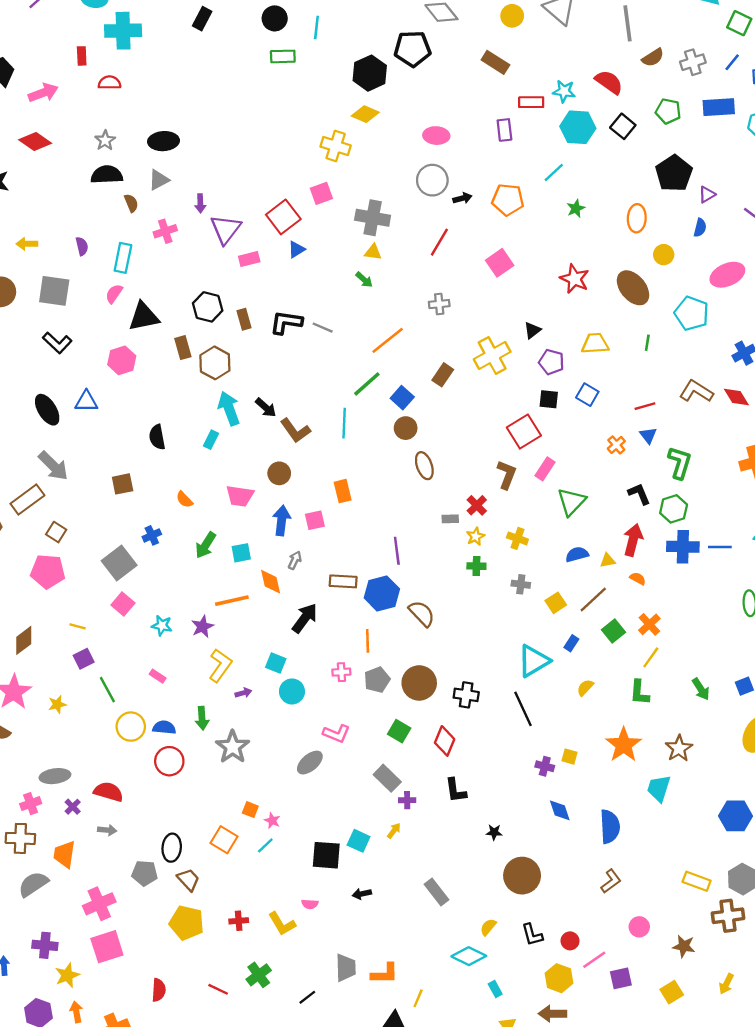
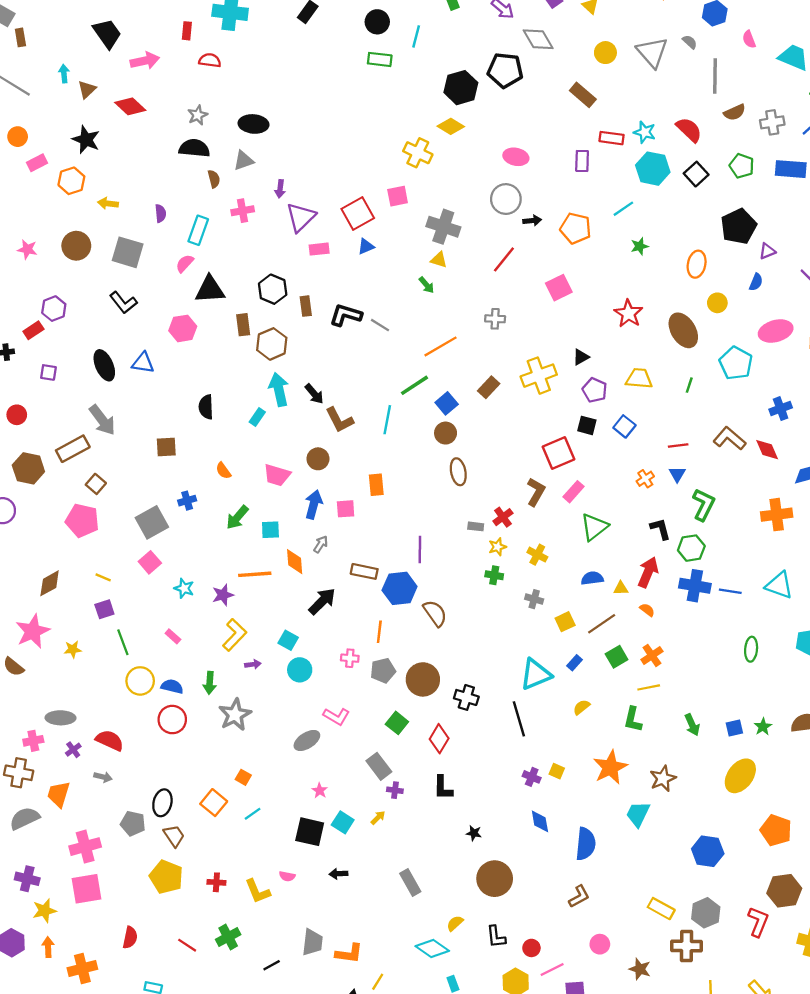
yellow line: (651, 657) -> (649, 687), turned 35
pink star: (272, 821) -> (320, 791), moved

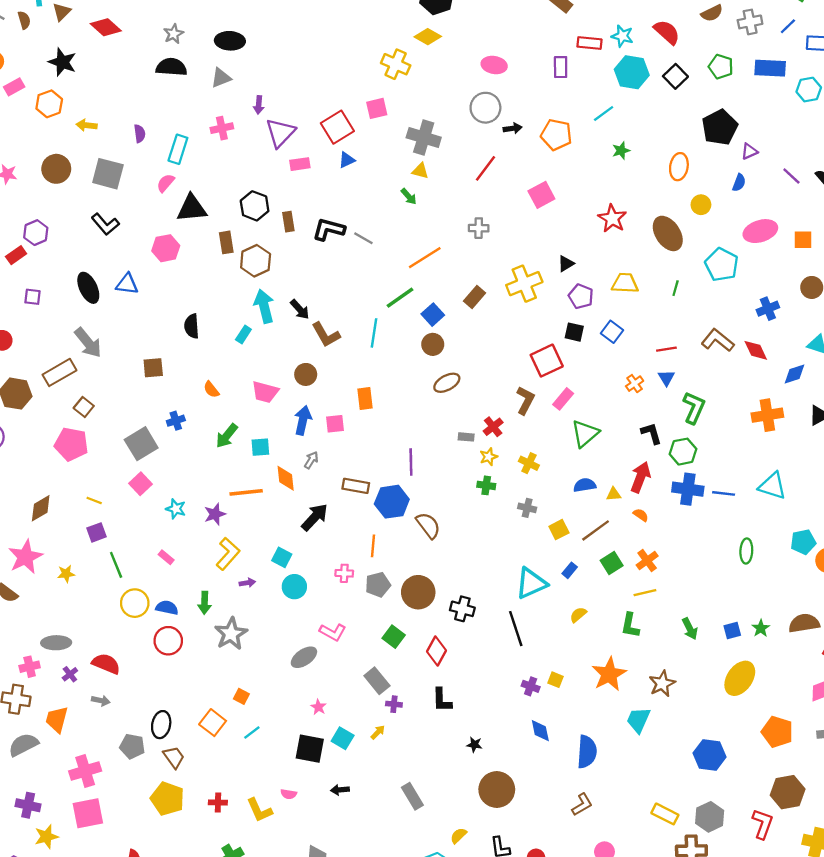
brown semicircle: (214, 179) -> (24, 20), moved
brown ellipse: (458, 472) -> (447, 383), turned 75

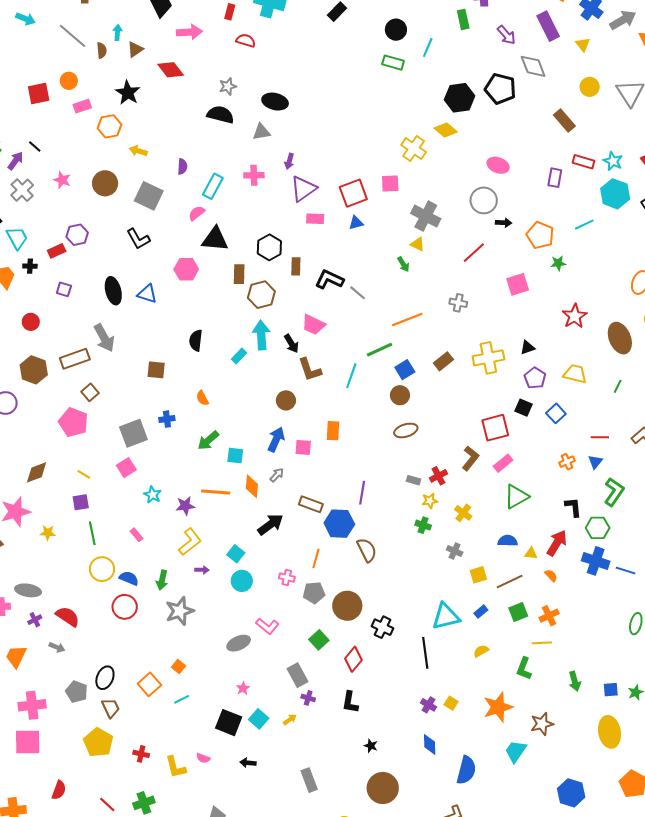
green star: (621, 151) -> (558, 263), moved
pink trapezoid: (265, 392) -> (313, 325), moved
yellow ellipse: (740, 678) -> (610, 732), turned -56

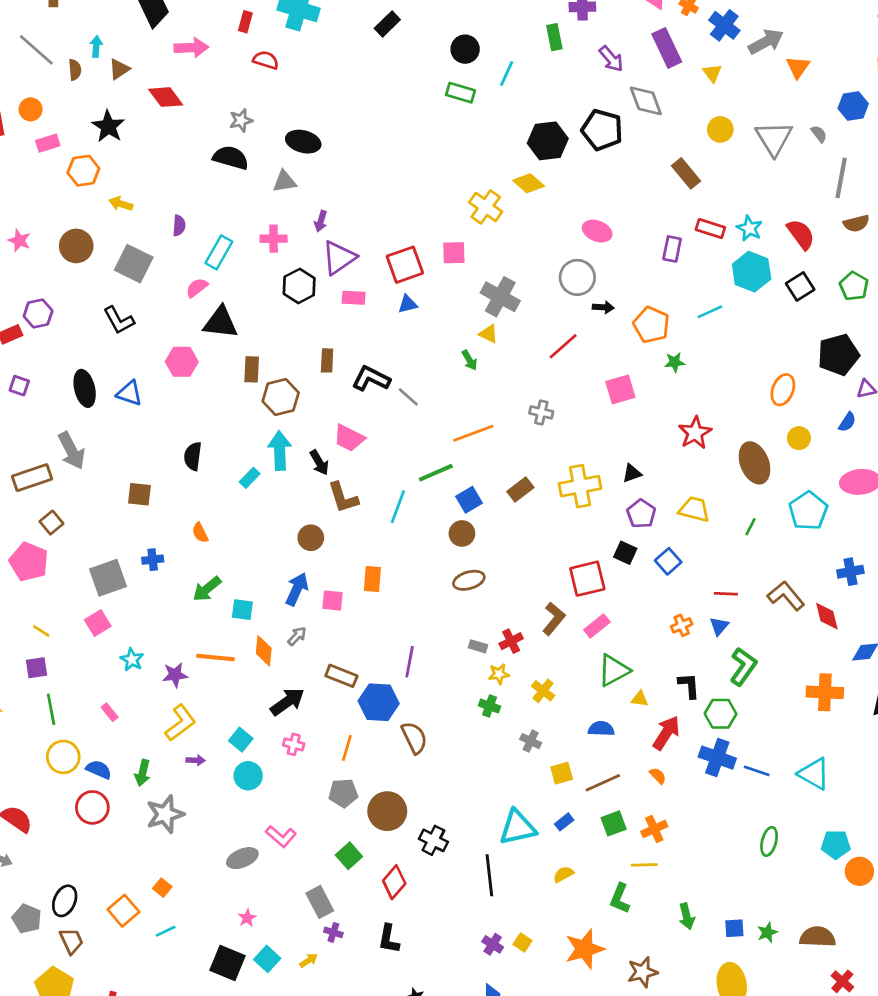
black hexagon: (269, 247) -> (299, 286), moved
yellow triangle: (531, 553) -> (640, 699), moved
pink cross: (287, 577) -> (294, 744), moved

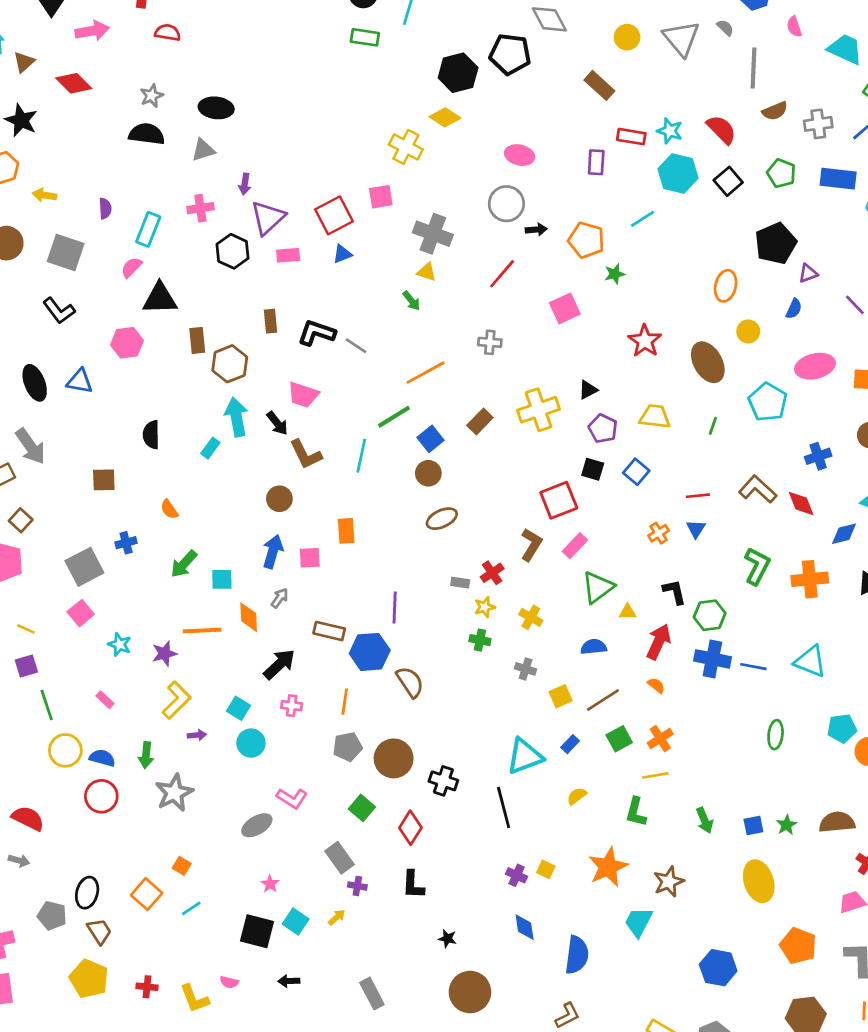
green L-shape: (743, 667) -> (757, 566), moved

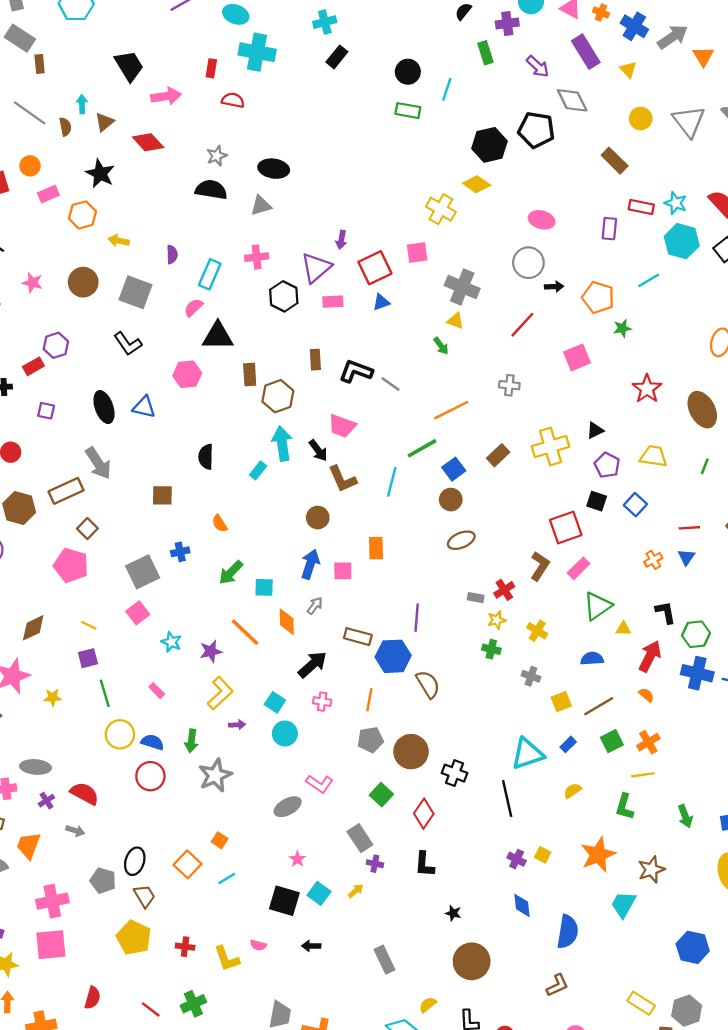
purple arrow: (245, 184) -> (341, 240), moved
orange line: (202, 631) -> (245, 632), turned 44

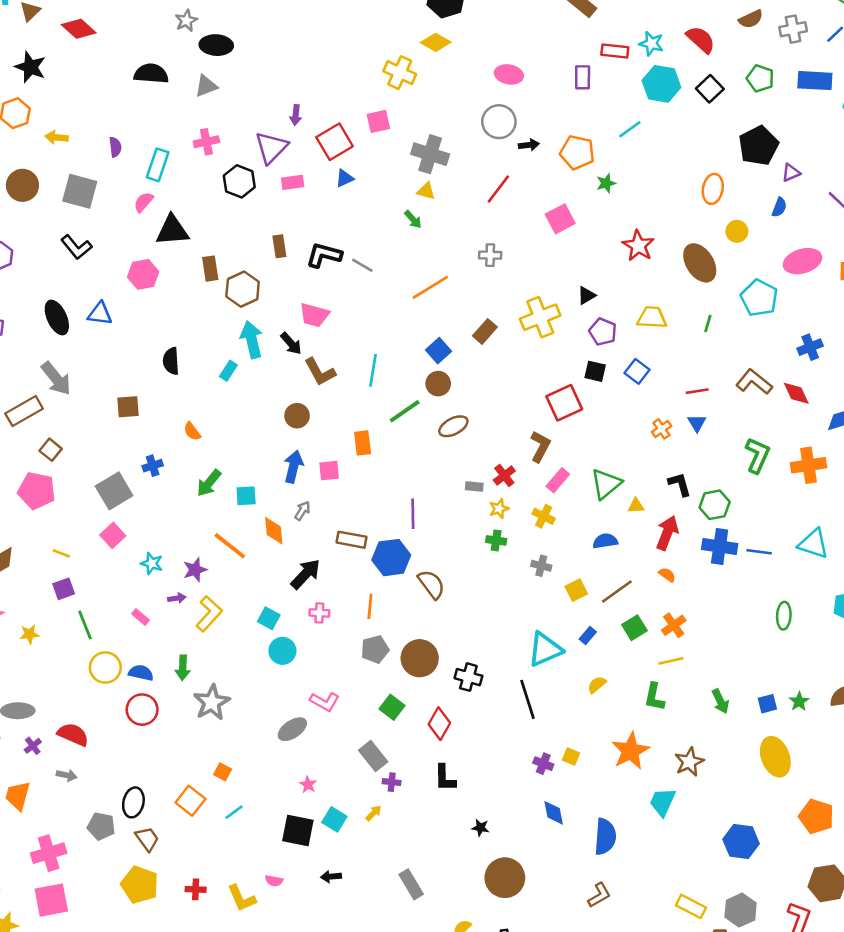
gray star: (217, 156) -> (186, 21), moved
green line: (422, 448) -> (405, 411), moved
pink rectangle: (579, 568) -> (558, 480), moved
purple arrow: (237, 725) -> (177, 598), moved

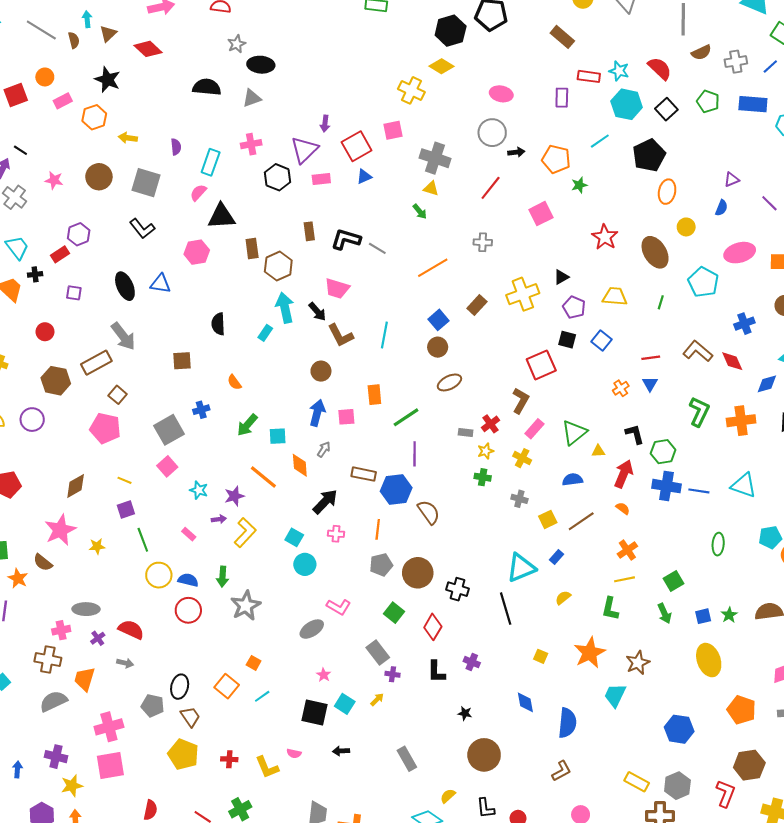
black pentagon: (758, 146) -> (649, 155), moved
green line: (405, 411) -> (406, 417), moved
green square: (634, 628) -> (674, 581), moved
purple cross: (543, 764) -> (472, 662), moved

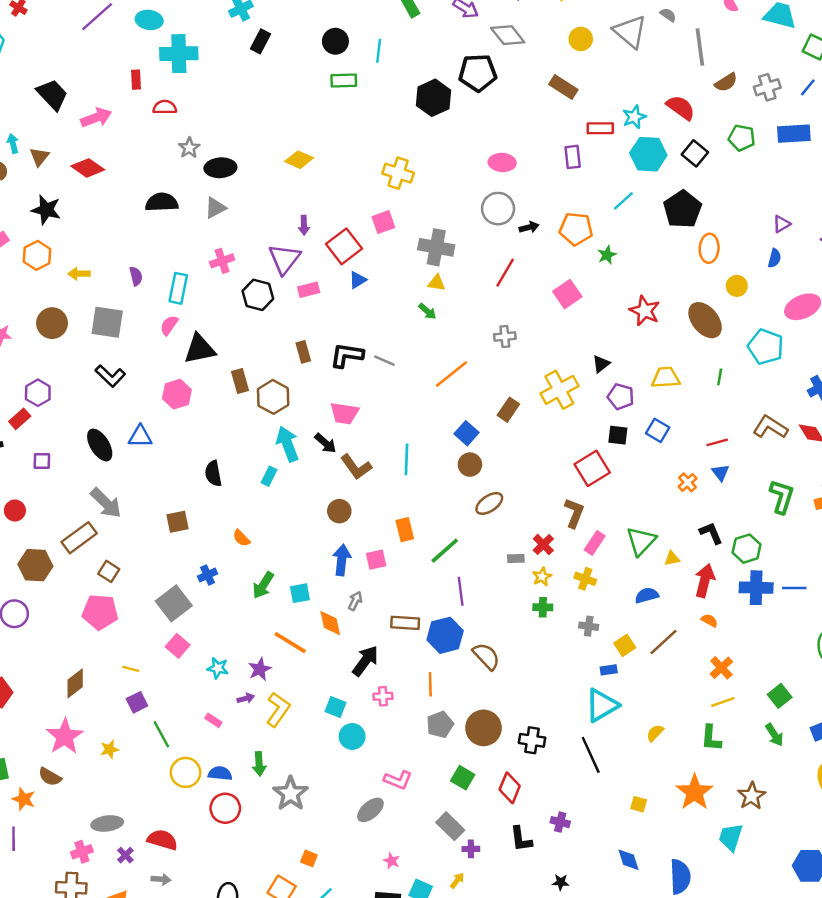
yellow diamond: (441, 66) -> (299, 160), moved
cyan star: (619, 71) -> (634, 117), turned -30
blue rectangle: (556, 557) -> (609, 670), moved, turned 48

